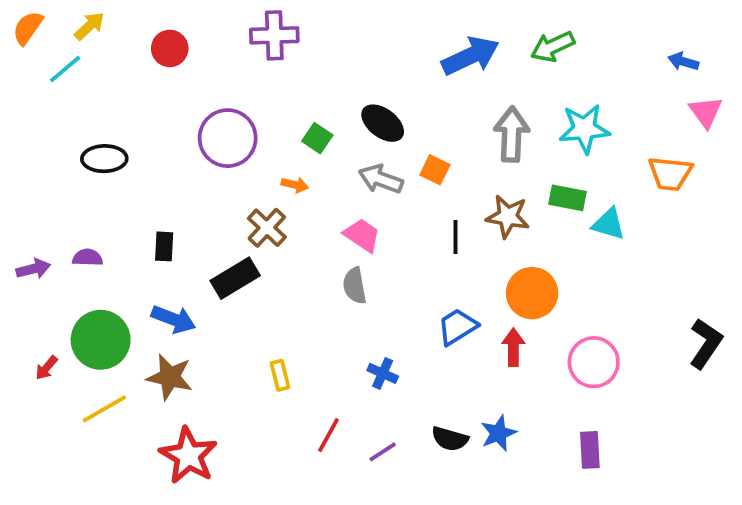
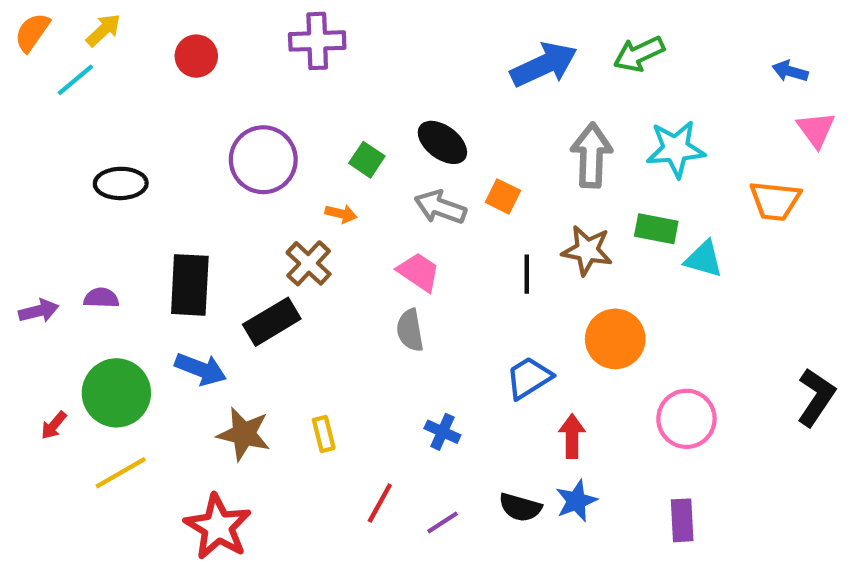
black rectangle: (164, 246) -> (190, 285), size x1.8
red arrow: (513, 347) -> (572, 436), moved
brown star: (170, 377) -> (244, 434), moved

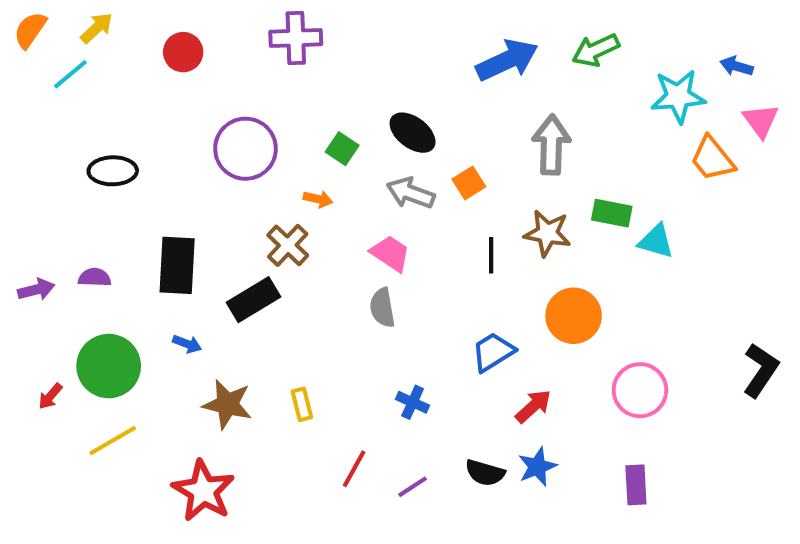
cyan star: (676, 149) -> (678, 96), moved
orange square: (503, 196) -> (469, 183), turned 32
orange trapezoid: (775, 201) -> (712, 159), moved, turned 45
blue arrow: (201, 369) -> (187, 344), size x0.6
red arrow: (572, 436) -> (533, 406), turned 48

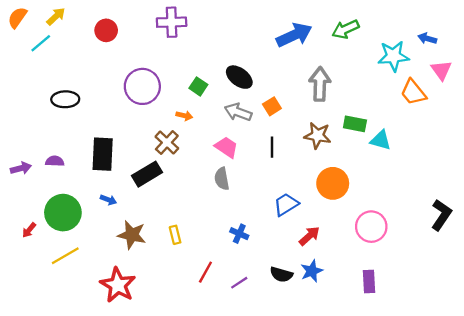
black line: (491, 255) -> (272, 147), moved

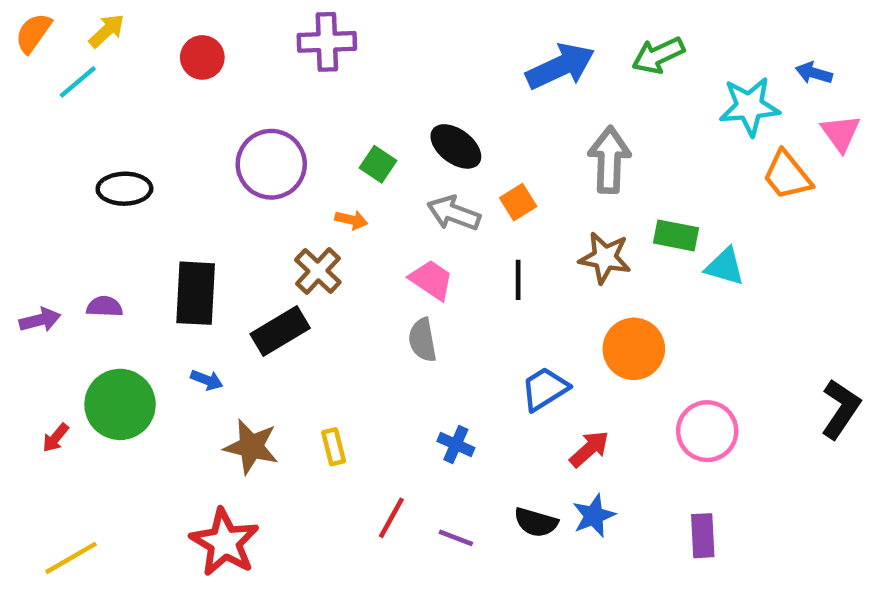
yellow line: (65, 256) -> (71, 558), moved
purple line: (239, 283) -> (456, 538), turned 54

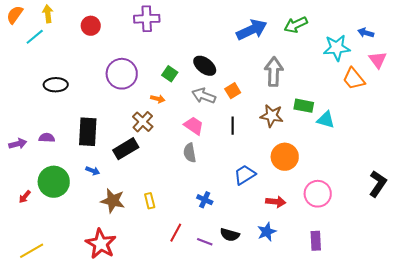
yellow arrow: (107, 31) -> (48, 14), turned -54
red arrow: (589, 449) -> (276, 202), moved, turned 48
black semicircle: (536, 522) -> (230, 235), moved

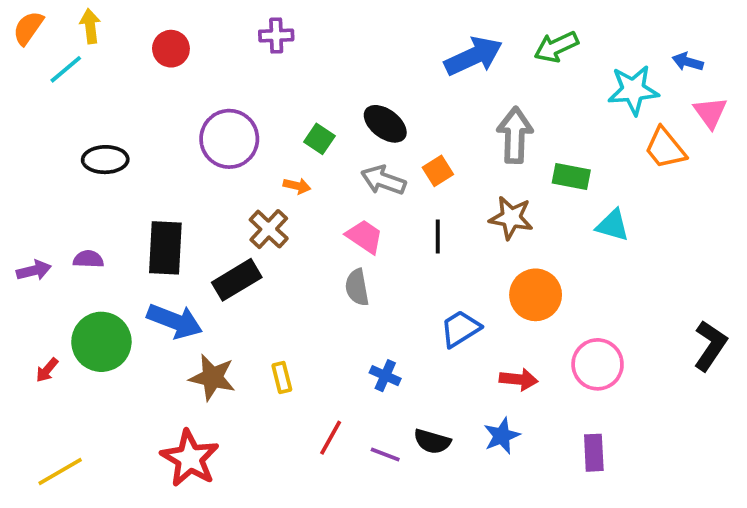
purple cross: (147, 19) -> (276, 36), size x0.7
green rectangle: (304, 106) -> (571, 176), moved
blue arrow: (93, 171) -> (175, 321), size x2.0

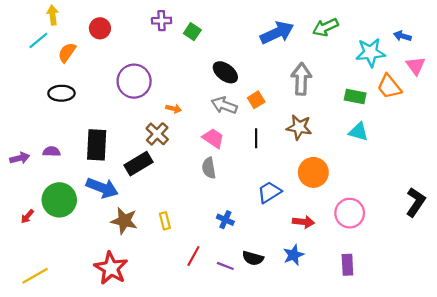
orange semicircle: (28, 28) -> (67, 53), moved
green square: (319, 139) -> (192, 32), moved
green rectangle: (571, 176) -> (355, 97), moved

